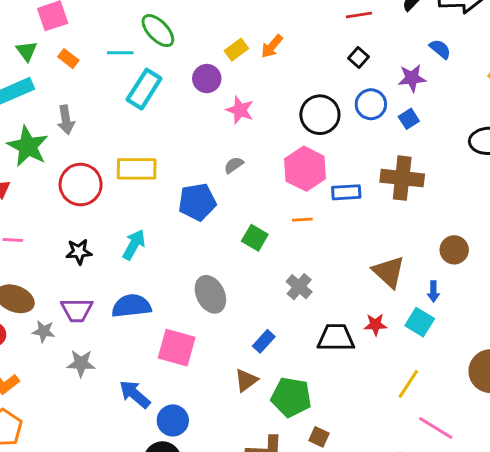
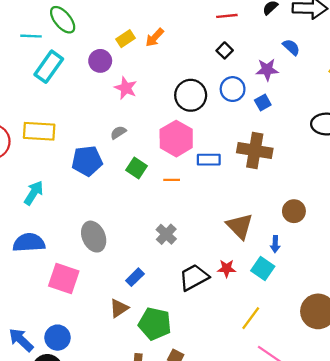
green square: (255, 238) -> (136, 168), moved
black trapezoid: (336, 338) -> (194, 277), turned -32
blue arrow: (135, 394) -> (21, 340), moved

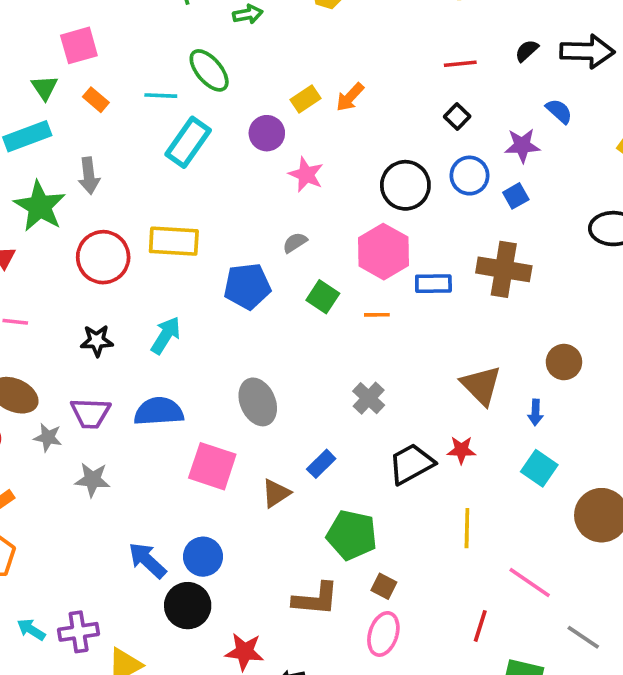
cyan square: (263, 268) -> (539, 468), moved
brown triangle: (119, 308) -> (276, 493), moved
yellow line: (251, 318) -> (467, 528), moved, turned -35

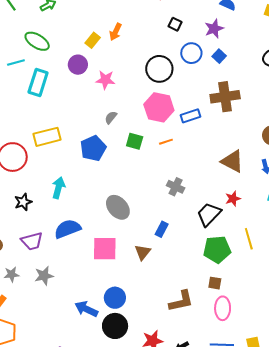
gray star: (48, 437) -> (11, 274), moved
green pentagon: (352, 535) -> (217, 249), moved

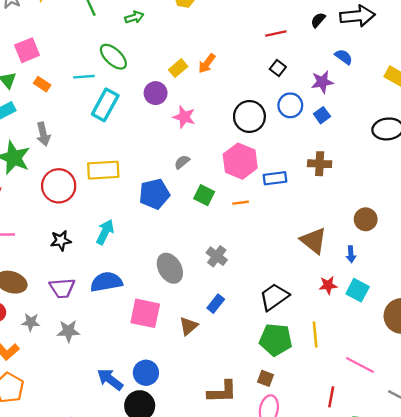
brown cross: (225, 97) -> (320, 164), size x0.7
gray cross: (176, 187) -> (217, 256), moved
red star: (233, 199) -> (328, 285), moved

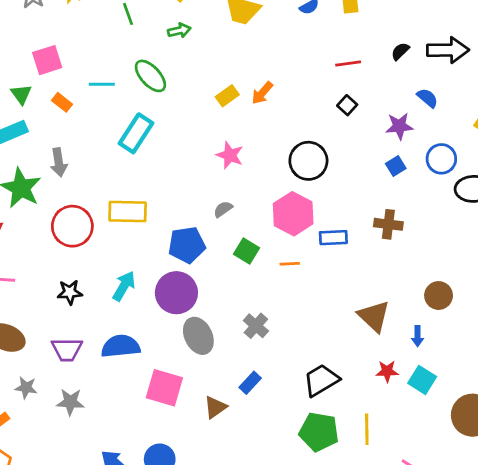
cyan line: (84, 77) -> (102, 84), moved
purple circle: (156, 93) -> (176, 293), moved, size x1.5
blue circle: (290, 105) -> (441, 159), moved

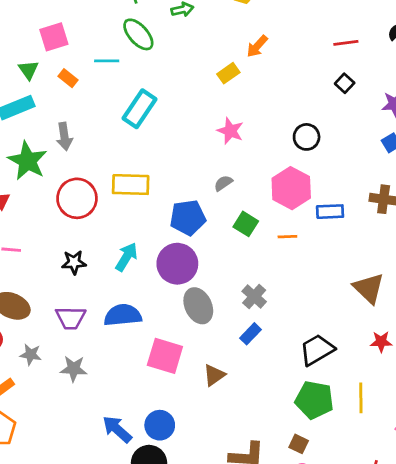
green ellipse: (150, 76) -> (138, 34), moved
orange arrow: (262, 93) -> (257, 46), moved
black circle: (308, 161) -> (307, 137), size x0.7
blue rectangle: (250, 383) -> (250, 334), moved

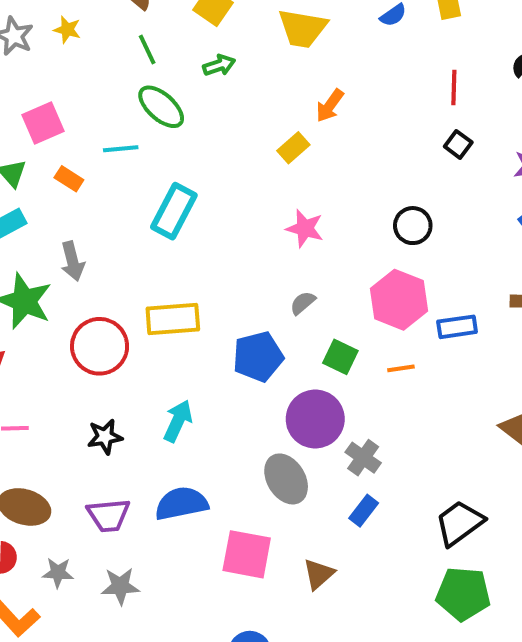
red line: (346, 43) -> (454, 87), turned -75
purple circle: (177, 264) -> (315, 419), moved

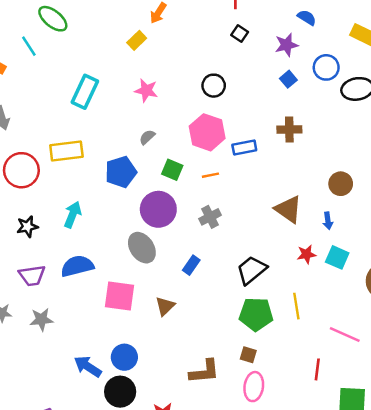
cyan line: (121, 149) -> (29, 46), turned 65
cyan rectangle: (174, 211) -> (85, 92), moved
gray cross: (363, 458) -> (210, 217), moved, turned 30

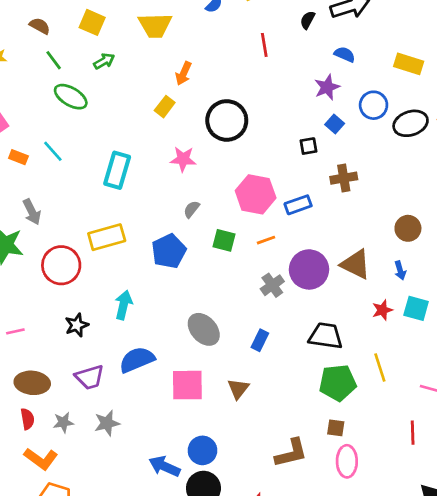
black square: (240, 34) -> (308, 146), moved, turned -35
cyan line: (29, 46) -> (53, 151), moved
black circle: (214, 86) -> (227, 120), moved, size x1.6
purple circle: (158, 209) -> (309, 269), moved
black trapezoid: (252, 270) -> (326, 336), turned 56

